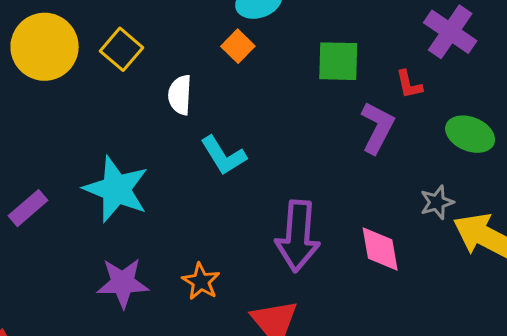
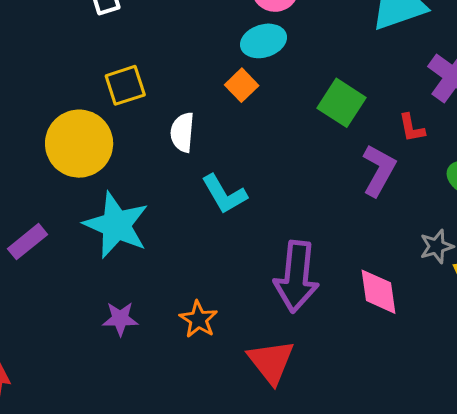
yellow circle: (45, 47) -> (79, 144), moved
yellow square: (122, 49) -> (125, 85), turned 30
green square: (338, 61) -> (341, 103), turned 30
purple star: (123, 283) -> (120, 319), size x0.7

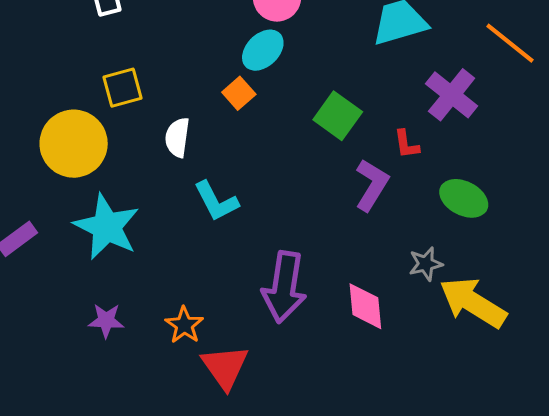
cyan ellipse: (263, 41) -> (263, 50), turned -30
red triangle: (271, 362) -> (225, 367), moved

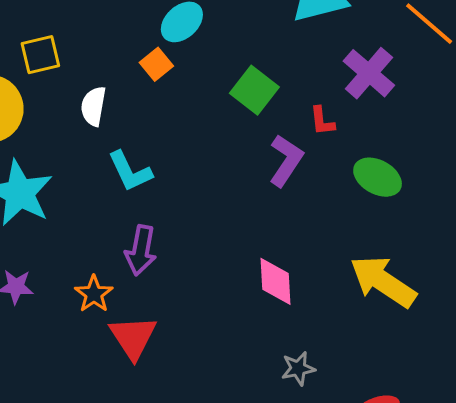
gray star: (426, 264) -> (298, 368), moved
purple arrow: (284, 287) -> (141, 250), moved, size x0.7

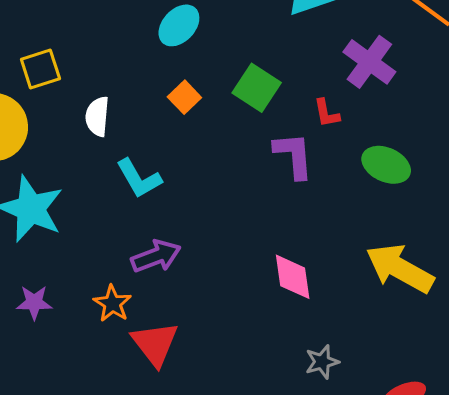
orange square: (156, 64) -> (184, 97), moved
purple L-shape: (286, 160) -> (294, 155), turned -34
purple arrow: (141, 250) -> (156, 256), turned -117

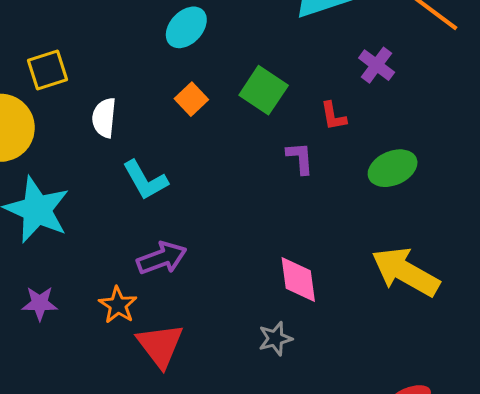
purple cross: (369, 62) -> (377, 65), size x0.7
purple L-shape: (294, 155) -> (300, 158), size x0.7
green ellipse: (386, 165) -> (393, 168), turned -48
gray star: (322, 362) -> (275, 339), moved

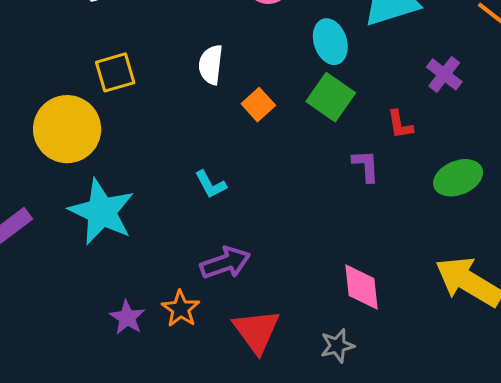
cyan ellipse: (186, 27) -> (330, 42), moved, turned -63
white semicircle: (104, 118) -> (211, 65), moved
cyan L-shape: (145, 180) -> (211, 184), size x0.7
purple star: (40, 303) -> (127, 318), moved, turned 30
red triangle: (160, 345) -> (257, 331), moved

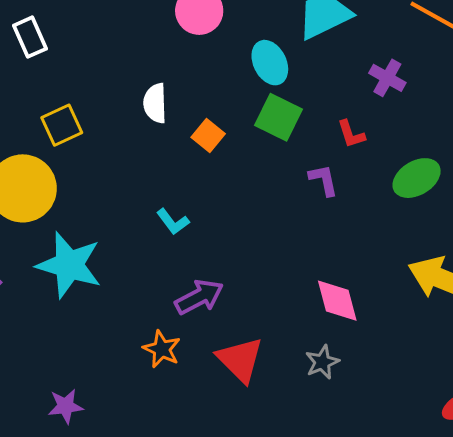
purple star: (127, 318) -> (66, 406), moved, turned -30

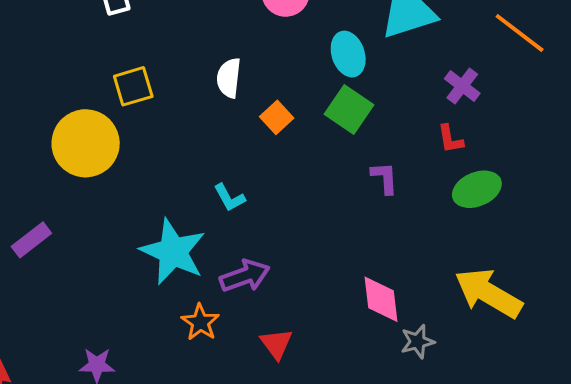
red L-shape: (351, 134) -> (450, 139), moved
cyan star: (69, 265) -> (173, 252), moved
red triangle: (240, 360) -> (276, 344), size x0.7
gray star: (322, 362) -> (418, 342), moved

